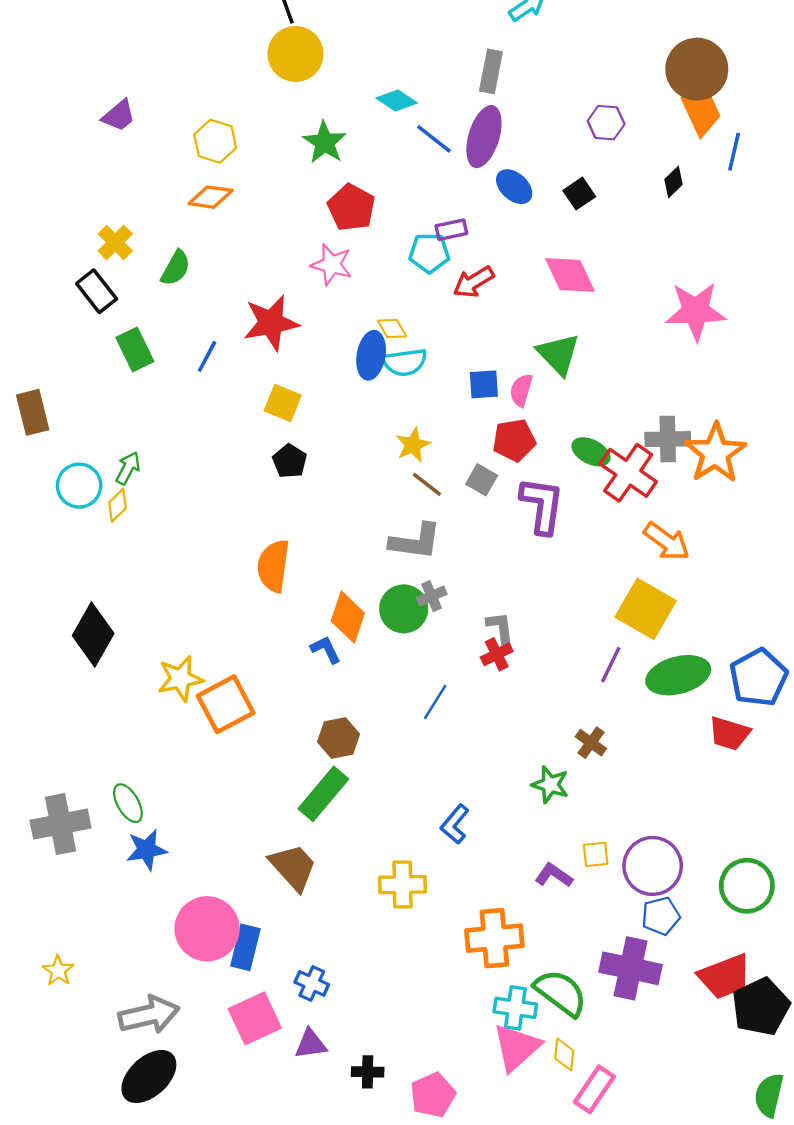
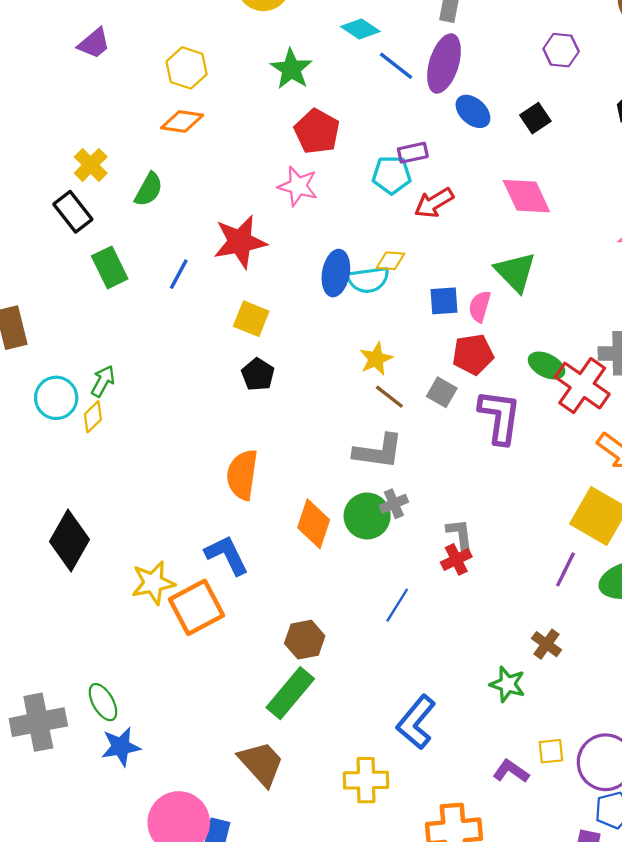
yellow diamond: (392, 329) -> (390, 261), moved, turned -56
blue L-shape: (326, 650) -> (227, 555), moved, size x1.5
blue L-shape: (455, 824) -> (416, 722), size x1.4

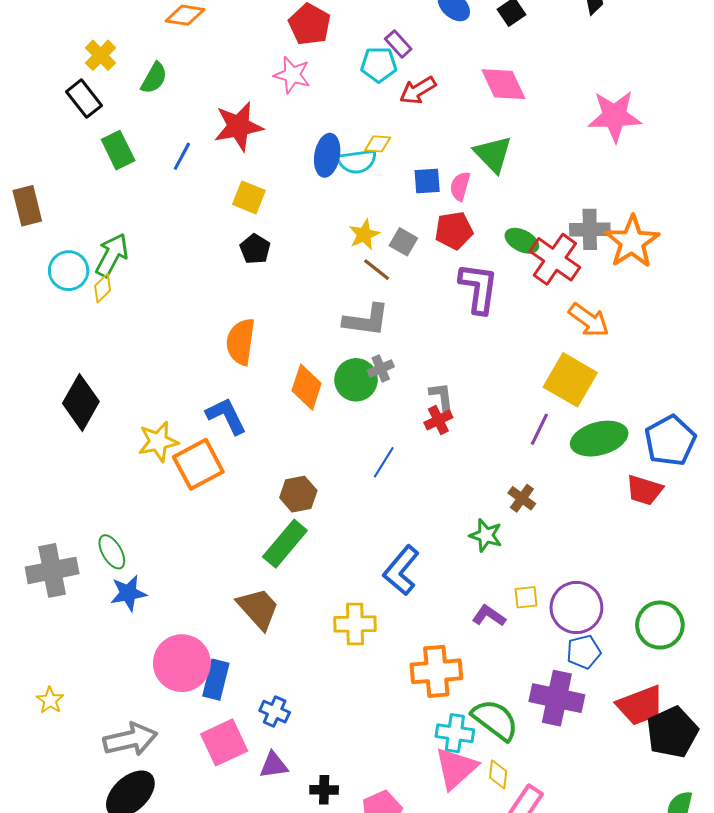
purple rectangle: (413, 153) -> (398, 44), turned 60
green arrow: (103, 381) -> (112, 255), size x1.5
gray square: (442, 392) -> (403, 242), moved

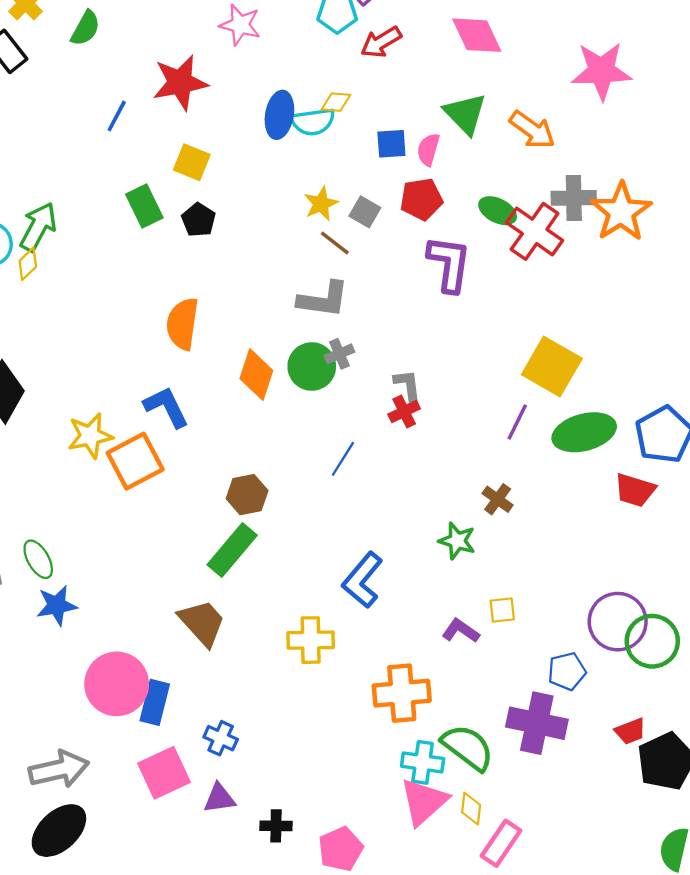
green rectangle: (118, 150) -> (144, 206), moved
orange arrow: (589, 320) -> (532, 130), moved
purple circle: (576, 607) -> (618, 622), moved
red trapezoid: (640, 705) -> (630, 731), size x0.6

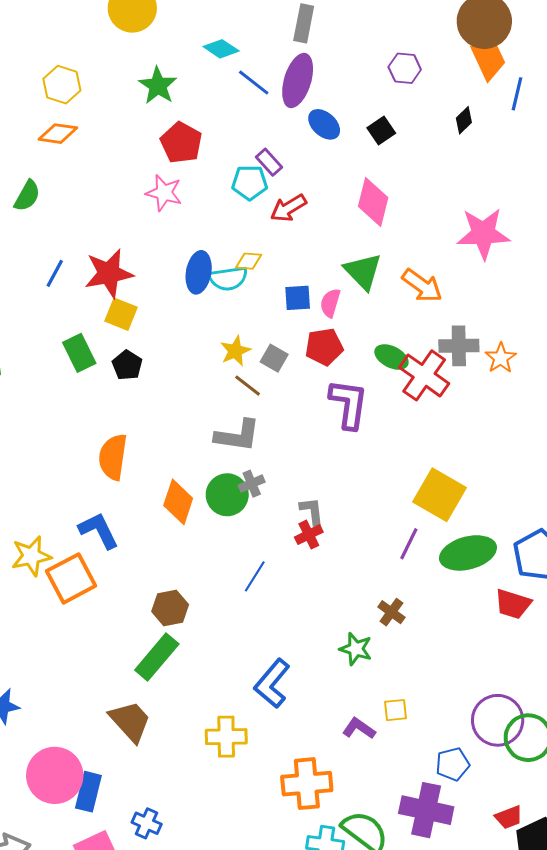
pink diamond: (477, 35) -> (373, 202), turned 39
red star: (180, 83) -> (109, 273), moved
orange star: (621, 212) -> (501, 358), size x0.6

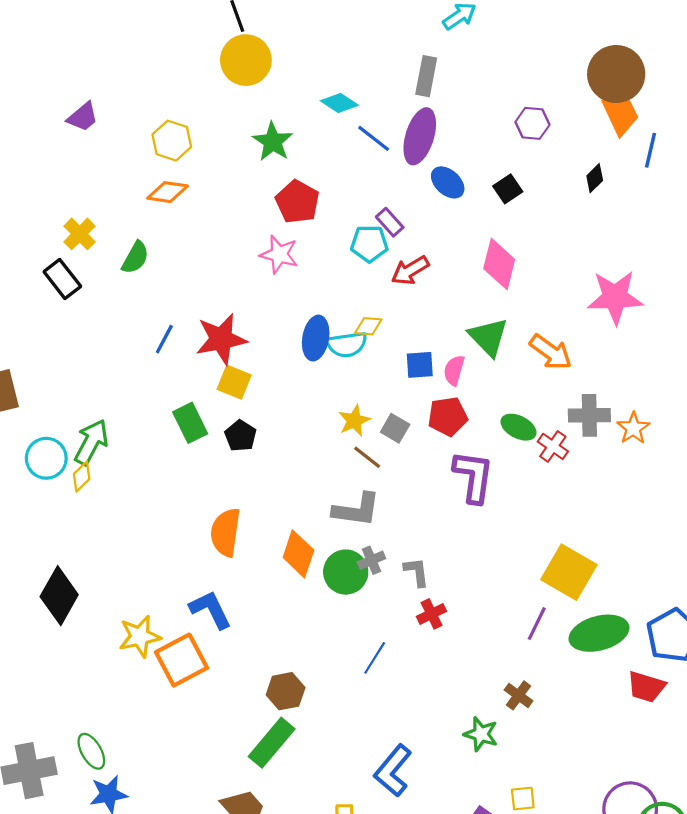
red cross: (424, 375) -> (553, 446), size x0.6
orange diamond: (178, 502) -> (298, 554), moved
gray L-shape: (312, 511) -> (417, 572), moved

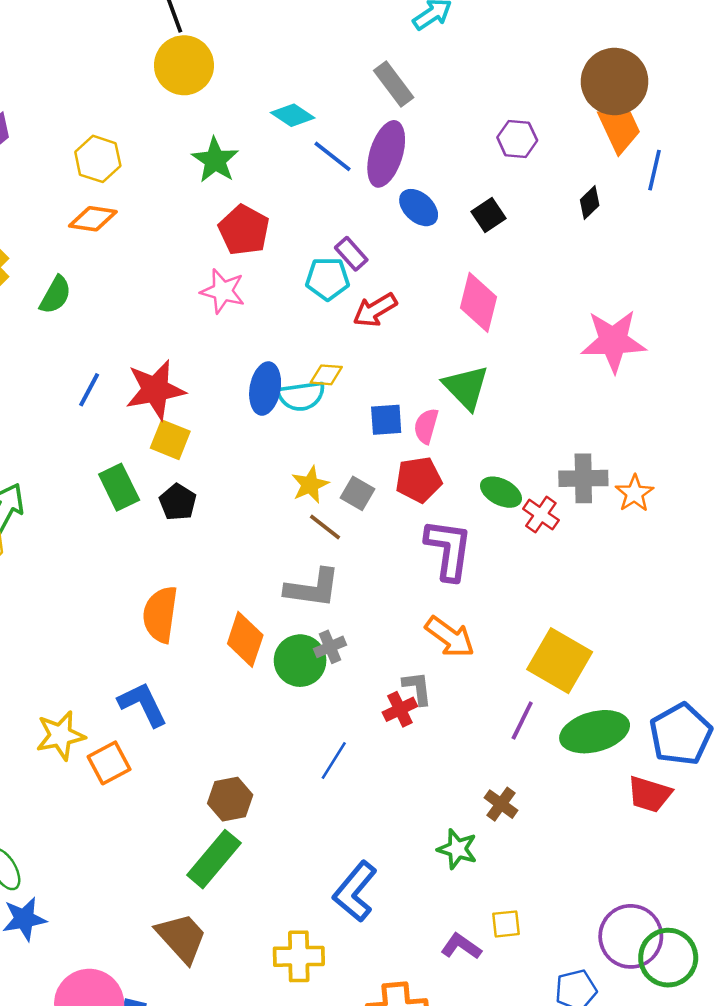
gray rectangle: (426, 76) -> (394, 84), turned -48
orange arrow: (551, 352) -> (450, 637), moved
gray L-shape: (417, 572) -> (417, 688), moved
orange square: (181, 660) -> (109, 763), size x0.7

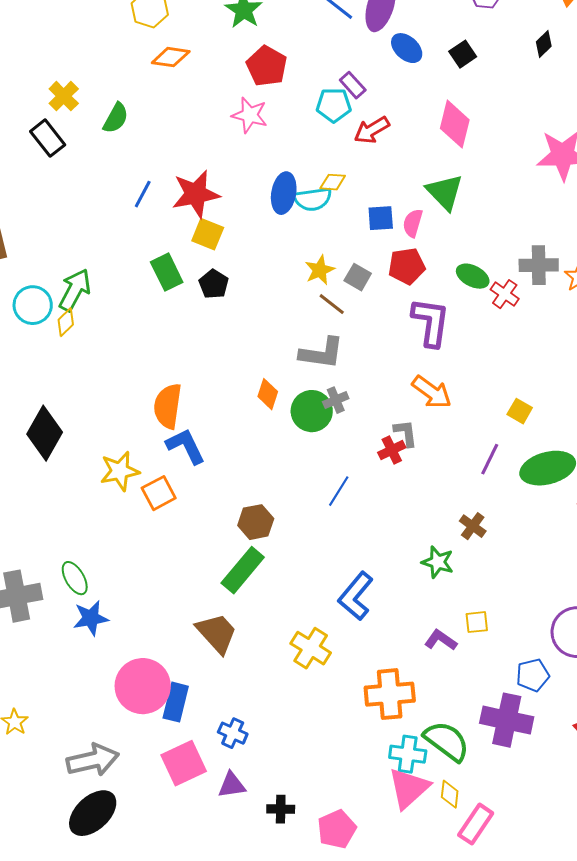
orange diamond: (93, 219) -> (171, 57), moved
orange semicircle: (160, 614) -> (168, 406), moved
orange diamond: (245, 639) -> (268, 394), size x0.7
yellow square: (560, 661) -> (520, 411), size x0.5
yellow cross: (299, 956) -> (311, 648), turned 33

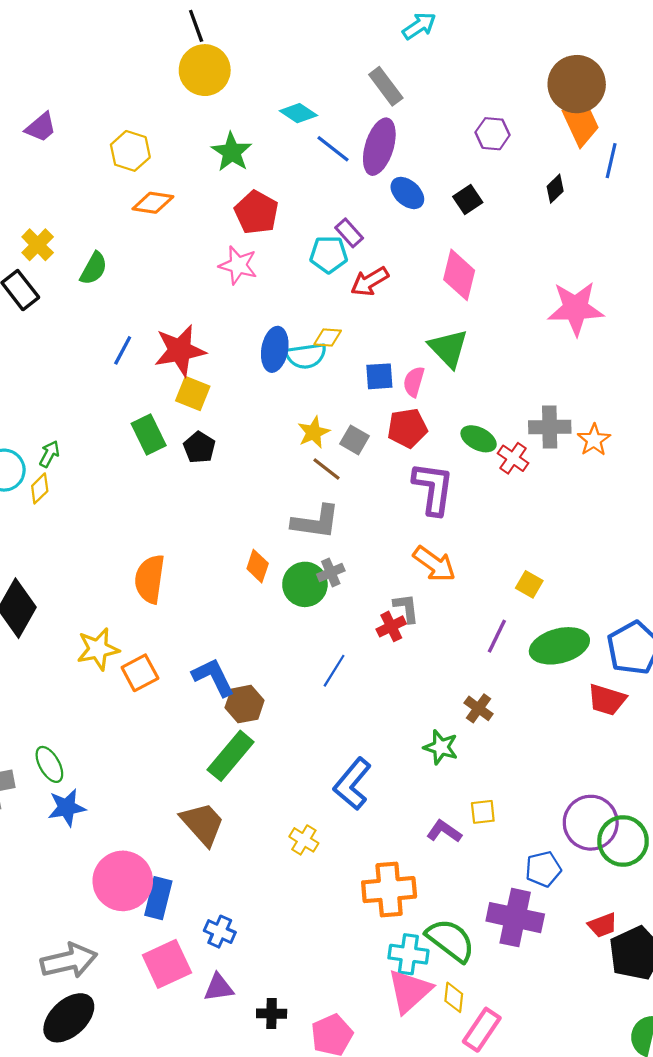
green arrow: (75, 290) -> (49, 454), size x0.6
blue L-shape: (186, 446) -> (213, 677), moved
yellow cross: (311, 648) -> (304, 840), size x0.7

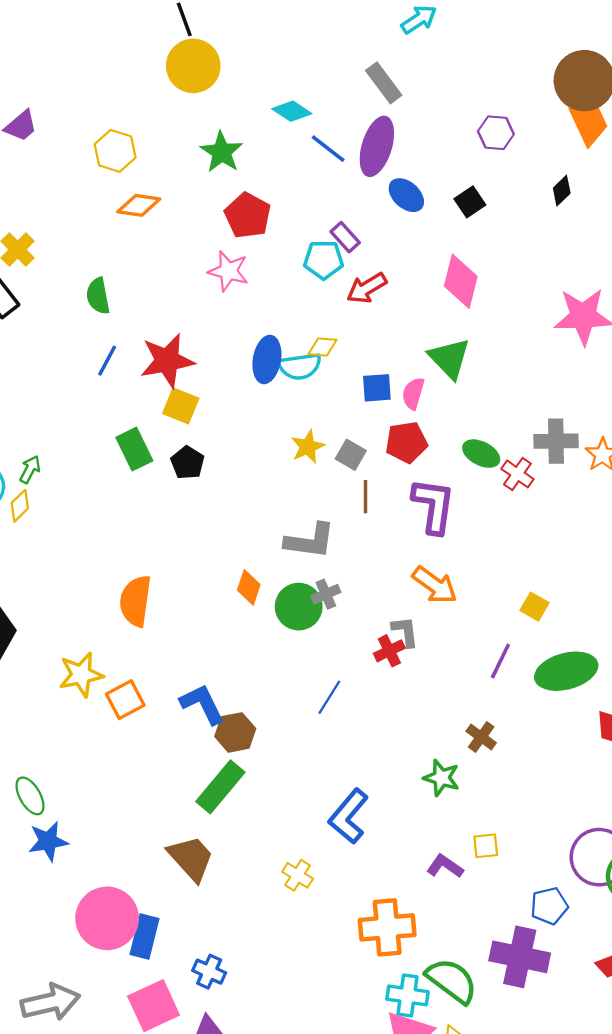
green semicircle: (94, 268) -> (98, 296), moved, turned 140
brown line: (327, 469) -> (366, 497), moved, turned 52

